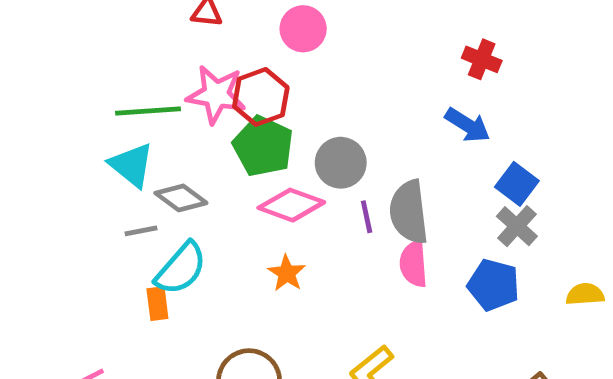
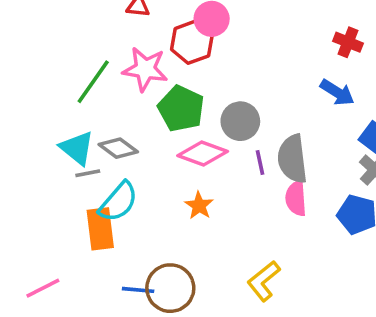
red hexagon: (261, 97) -> (192, 42), moved
green line: (148, 111) -> (93, 82), turned -51
cyan triangle: (132, 165) -> (77, 148), moved
orange rectangle: (157, 304) -> (100, 229), size x1.6

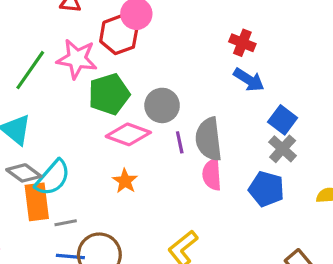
red cross: (348, 42) -> (242, 43), moved
green pentagon: (181, 109) -> (109, 94), turned 30
gray diamond: (118, 148) -> (24, 173), moved
gray line: (88, 173) -> (66, 223), moved

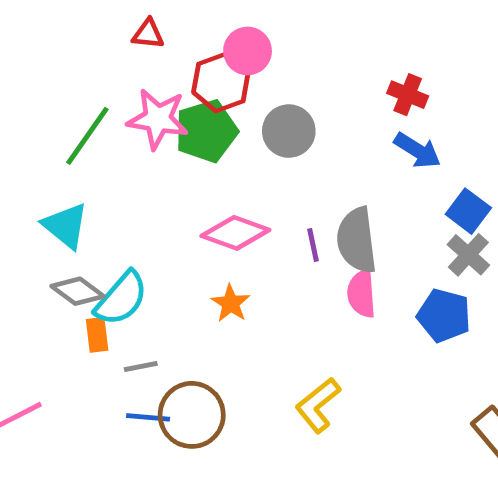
green pentagon: (109, 94) -> (206, 131), moved
gray circle: (162, 105) -> (289, 131), moved
orange rectangle: (37, 202) -> (97, 335), size x0.6

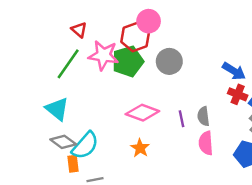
red triangle: (148, 34) -> (79, 30), moved, turned 35
red cross: (408, 95) -> (238, 94), moved
gray semicircle: (357, 240) -> (203, 116), size x0.6

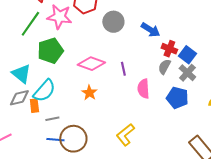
green pentagon: (128, 61) -> (50, 51), moved
blue arrow: (234, 71) -> (150, 30), moved
cyan triangle: (57, 109) -> (21, 74), moved
gray semicircle: (203, 116) -> (164, 67), moved, turned 35
gray diamond: (63, 142) -> (19, 98), moved, turned -50

